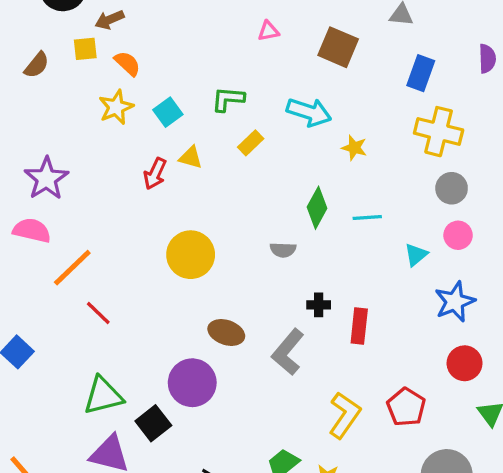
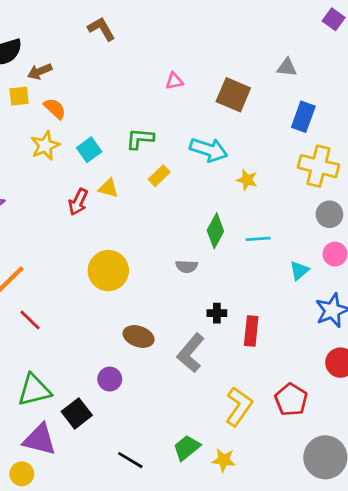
purple circle: (192, 383) -> (110, 379), size x0.6

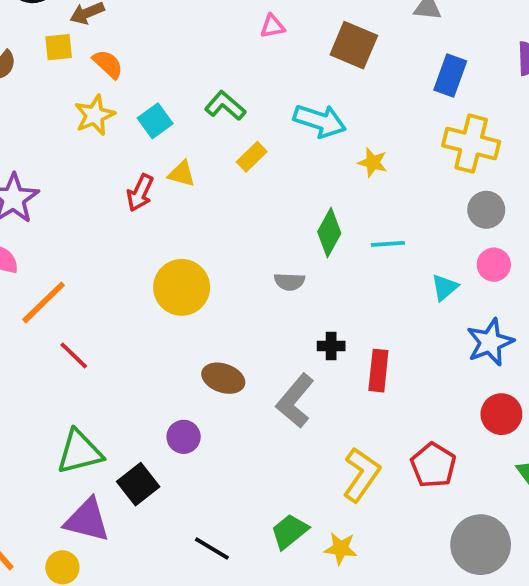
green L-shape: (140, 139) -> (225, 106), turned 36

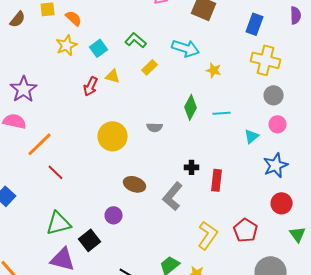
gray semicircle: (289, 282) -> (155, 127), moved

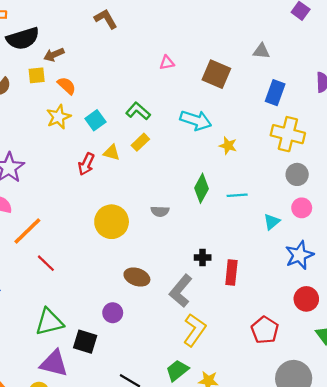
yellow rectangle: (150, 67) -> (140, 142), moved
yellow L-shape: (208, 235) -> (195, 330), moved
black square: (90, 240) -> (85, 342), turned -35

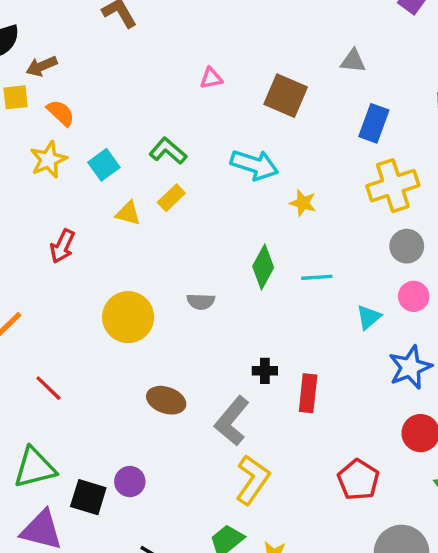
yellow cross: (288, 134) -> (393, 186), turned -32
red arrow: (86, 164) -> (62, 246), moved
red line: (46, 263) -> (48, 388), moved
purple circle: (113, 313) -> (130, 482), moved

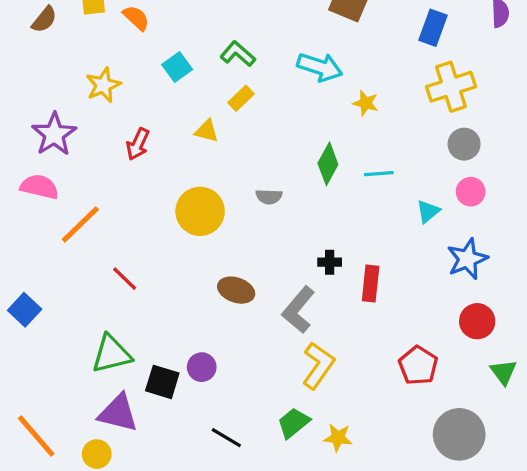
yellow star: (48, 160) -> (103, 85), moved
yellow triangle: (128, 213) -> (207, 131), moved

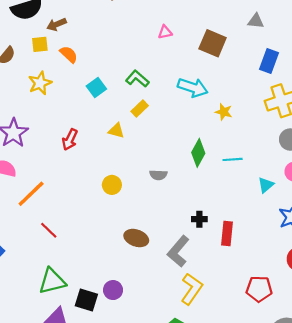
yellow star: (103, 85) -> (40, 83), moved
yellow circle: (200, 211) -> (112, 185), size x0.6
red line: (125, 279) -> (49, 230), moved
red pentagon: (418, 365) -> (259, 289), turned -30

